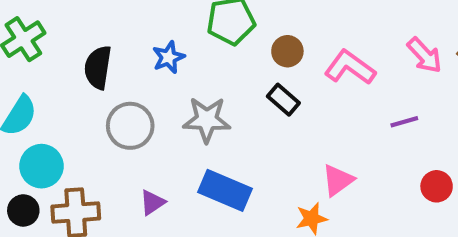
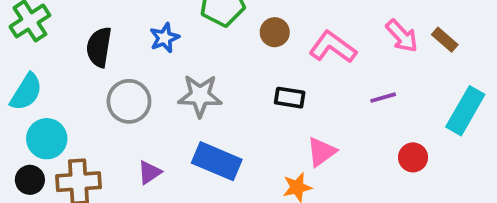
black rectangle: (283, 100) -> (290, 98), moved, turned -32

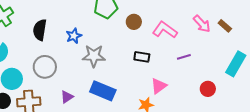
blue star: (164, 38) -> (74, 36), moved
purple line: (383, 98) -> (184, 57), moved
gray circle: (129, 101) -> (45, 67), moved

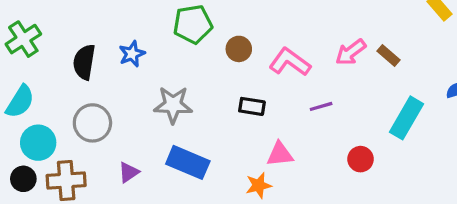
pink arrow: (202, 24) -> (351, 52), turned 96
blue star: (74, 36) -> (132, 54), moved
pink triangle: (159, 86) -> (280, 154), turned 30

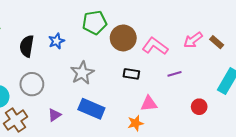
brown circle: (239, 49) -> (123, 38), size x1.6
gray star: (173, 105) -> (82, 73), turned -30
brown cross: (66, 180) -> (15, 120), turned -30

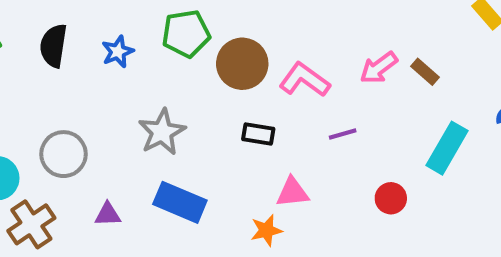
blue star: (57, 41) -> (118, 52), moved
black semicircle: (27, 46) -> (53, 46), moved
purple triangle: (54, 115) -> (108, 214), turned 32

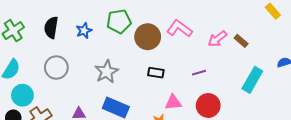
pink L-shape: (304, 80) -> (179, 29), moved
gray circle: (64, 154) -> (56, 68), moved
red circle: (391, 198) -> (208, 105), moved, size x1.5

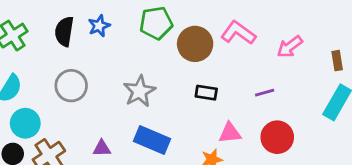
blue star: (84, 31) -> (99, 26), moved
brown rectangle: (241, 41) -> (337, 61), moved, turned 40

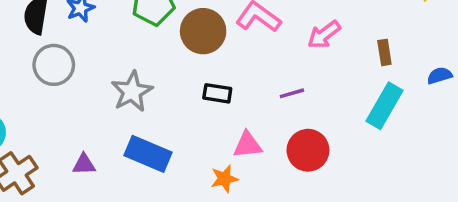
gray circle: (71, 86) -> (54, 65), moved

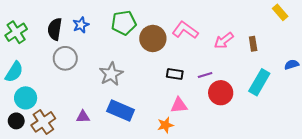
brown rectangle: (384, 52) -> (253, 44), moved
black rectangle: (217, 93) -> (175, 74), moved
red circle: (308, 150) -> (221, 93), moved

